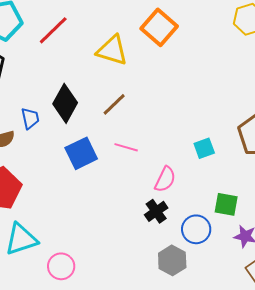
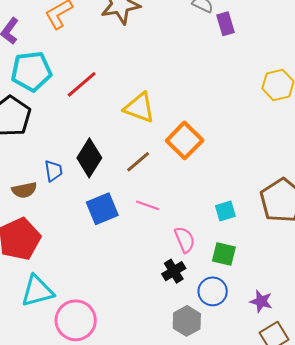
orange square: (159, 27) -> (185, 140), moved
pink semicircle: (165, 179) -> (185, 240), turned -52
green square: (226, 204) -> (224, 254), moved
pink circle: (61, 266) -> (76, 320), size x1.5

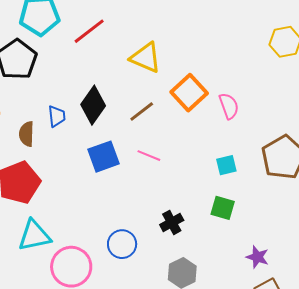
brown semicircle: (24, 190) -> (27, 134), turned 100
pink semicircle: (185, 240) -> (229, 106), moved
blue circle: (213, 291) -> (122, 244), moved

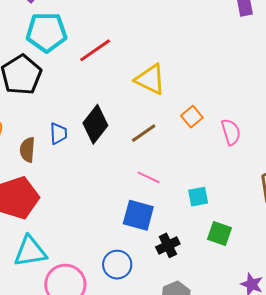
orange square: (189, 93) -> (192, 117), size x0.6
blue square: (104, 157) -> (138, 215), moved, turned 32
cyan square: (226, 165) -> (198, 197), moved

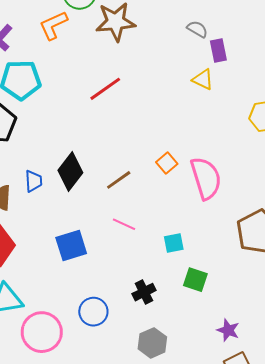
red line: (95, 50) -> (105, 89), moved
yellow triangle: (150, 79) -> (203, 80), moved, size x0.7
pink semicircle: (231, 132) -> (206, 178), size x1.6
blue square: (138, 215) -> (71, 246), moved, turned -32

